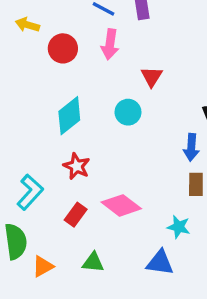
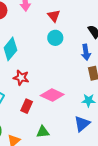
cyan circle: (128, 112) -> (55, 38), moved
blue triangle: (160, 263) -> (82, 124), turned -36

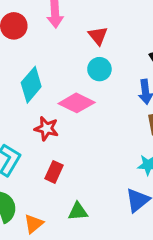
pink diamond: (52, 95) -> (77, 103), moved

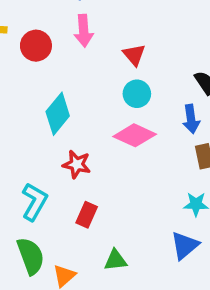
pink diamond: (77, 103) -> (135, 135), moved

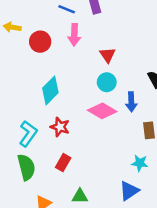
blue arrow: (191, 119) -> (131, 102), moved
cyan L-shape: (34, 202) -> (28, 134), moved
green semicircle: (31, 256) -> (26, 167), moved

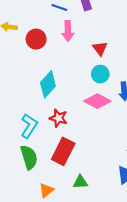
red rectangle: (63, 163) -> (63, 151), size x1.6

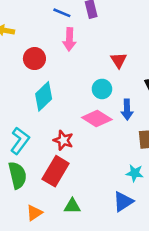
red circle: (36, 39) -> (34, 59), moved
red triangle: (100, 49) -> (119, 60), moved
red star: (58, 118) -> (63, 140), moved

